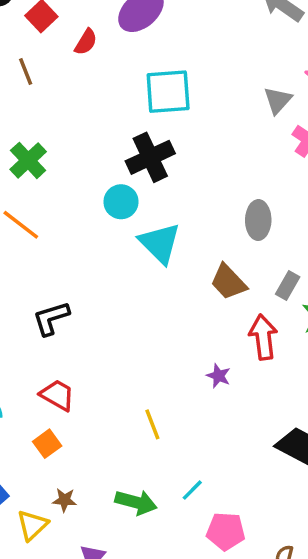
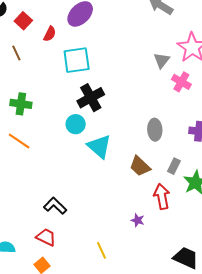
cyan square: (168, 92) -> (77, 60), moved
green cross: (28, 160) -> (21, 104), turned -35
black L-shape: (51, 318) -> (55, 206), moved, turned 65

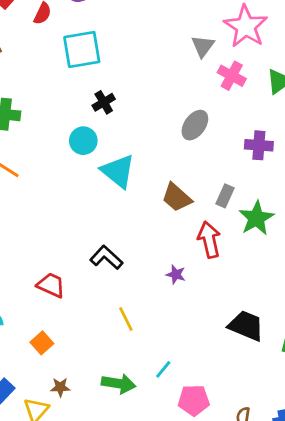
black cross: (91, 98) -> (104, 102), size x0.6
gray ellipse: (155, 130) -> (195, 125), moved, turned 40
black L-shape: (55, 206) -> (106, 257), moved
red trapezoid: (46, 237) -> (51, 285), moved

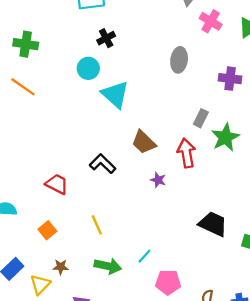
gray ellipse: (195, 125) -> (179, 60), turned -30
brown trapezoid: (177, 197) -> (144, 142), moved
yellow line: (126, 319) -> (97, 225), moved

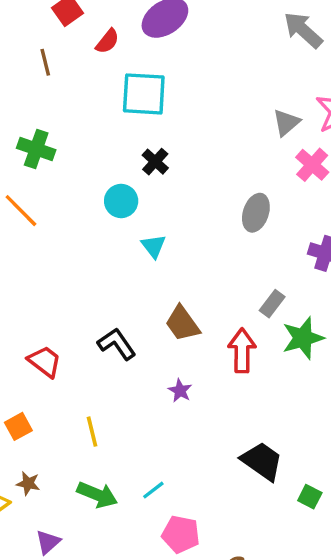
black cross: (106, 38) -> (155, 162), turned -30
cyan triangle: (115, 94) -> (154, 246), size x0.6
purple star: (158, 180) -> (180, 391), moved

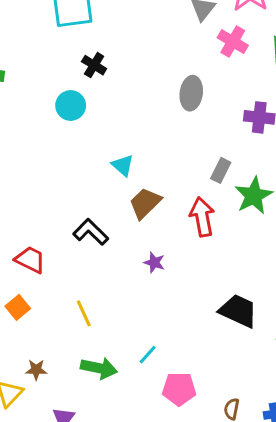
cyan triangle: (154, 246) -> (123, 165), moved
brown trapezoid: (182, 324) -> (145, 203), turned 92
orange square: (18, 426) -> (18, 307), moved

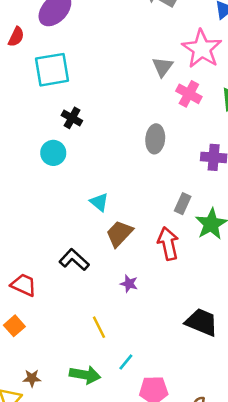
yellow line: (84, 313) -> (99, 327), moved

